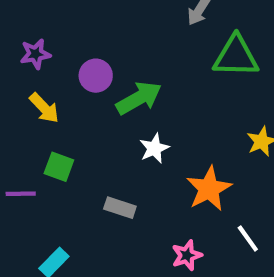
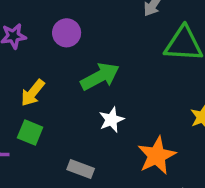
purple circle: (96, 76) -> (67, 33), moved
yellow arrow: (44, 108) -> (33, 93), moved, turned 80

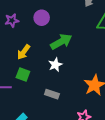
white star: (112, 120) -> (55, 65), moved

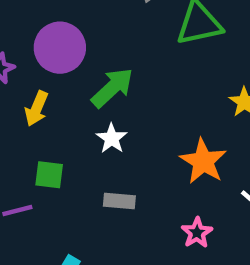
purple circle: (42, 18) -> (60, 48), size x1.5
yellow arrow: (24, 52) -> (37, 109), moved

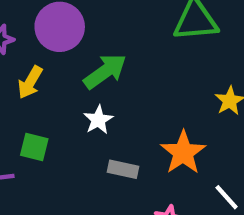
gray rectangle: (119, 201) -> (123, 169), moved

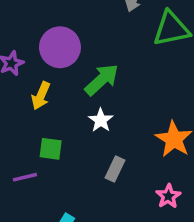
gray rectangle: (123, 169) -> (115, 169), moved, turned -70

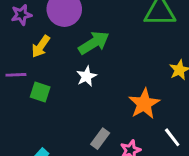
gray rectangle: (115, 169) -> (100, 139), moved
purple line: (25, 177) -> (16, 75), moved

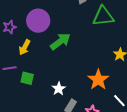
white star: (86, 76) -> (59, 89), moved

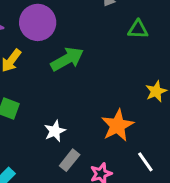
green triangle: (103, 16) -> (138, 29), size x0.6

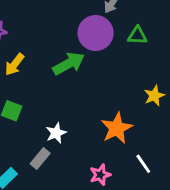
purple circle: (38, 22) -> (96, 33), moved
gray rectangle: (70, 160) -> (40, 159), moved

